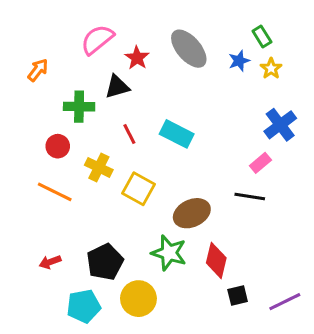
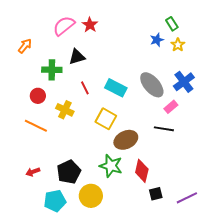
gray ellipse: (189, 49) -> (152, 85), moved
red star: (137, 58) -> (90, 25), moved
yellow square: (138, 189) -> (106, 119), moved

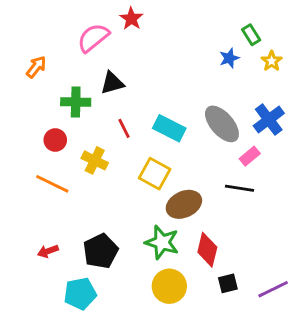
red star: (90, 25) -> (131, 19), moved
yellow star: (178, 45) -> (272, 61), moved
yellow circle: (91, 196) -> (169, 286), moved

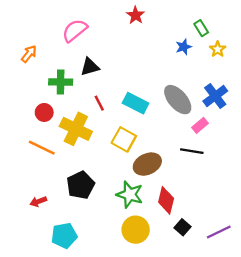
red star: (131, 19) -> (136, 15), moved
yellow cross: (95, 160) -> (76, 129), size x1.5
black pentagon: (101, 251) -> (80, 185), moved
black square: (228, 283) -> (182, 227), turned -35

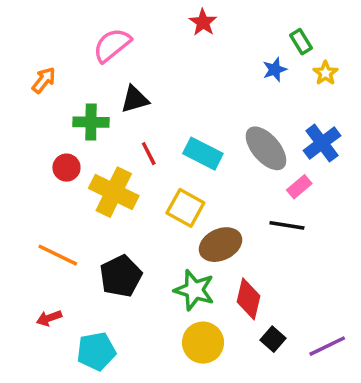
orange line: (42, 148) -> (58, 255), moved
red arrow: (38, 202) -> (49, 318), moved

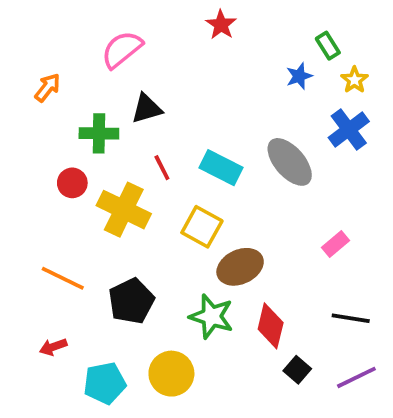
blue cross: (322, 143) -> (349, 130), moved
pink rectangle: (299, 187) -> (335, 244), moved
black line: (287, 225) -> (351, 318), moved
yellow circle: (203, 343) -> (171, 374), moved

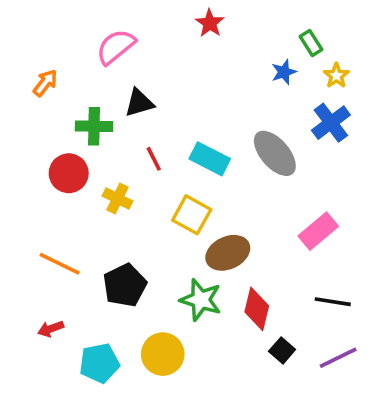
red circle: (72, 183) -> (69, 173), size x1.4
yellow cross: (124, 210) -> (118, 199), size x0.6
pink rectangle: (335, 244) -> (318, 231), size x1.5

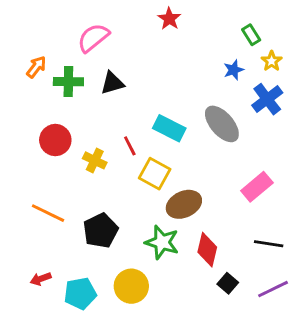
blue star: (284, 72) -> (234, 70), moved
green cross: (94, 126) -> (68, 82), moved
red line: (154, 159) -> (130, 146), moved
red arrow: (51, 329) -> (41, 279), moved

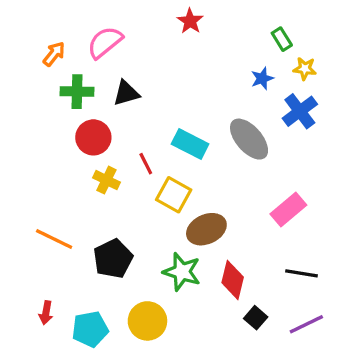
yellow star: (272, 61) -> (305, 69), turned -30
orange arrow: (36, 67) -> (54, 54), moved
red circle: (55, 140) -> (93, 137), moved
red arrow: (41, 279) -> (46, 313), turned -60

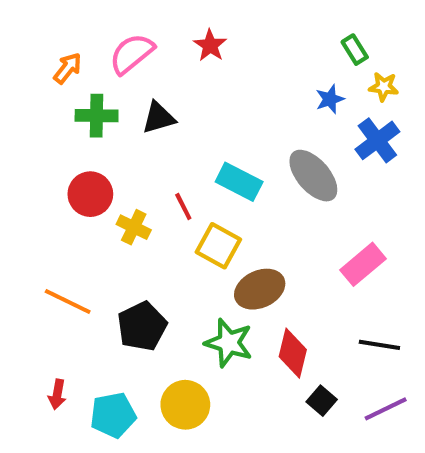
red star: (190, 21) -> (210, 45), moved
red circle: (93, 137) -> (90, 194), moved

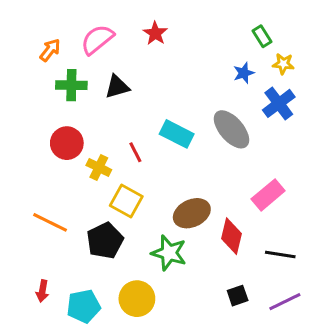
yellow square: (218, 246) -> (126, 201), moved
red diamond: (293, 353) -> (231, 236), moved
black square: (322, 401) -> (238, 296), turned 30

